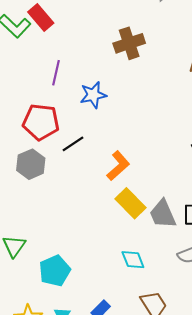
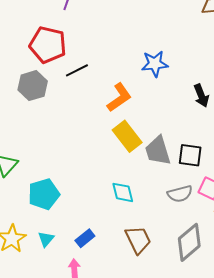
blue star: (93, 95) -> (155, 64), moved

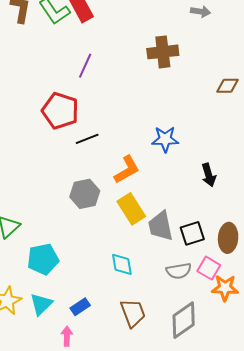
gray hexagon: (33, 86) -> (85, 194), moved
black square: (190, 155) -> (192, 233), turned -30
cyan triangle: (46, 239) -> (41, 304), size x1.4

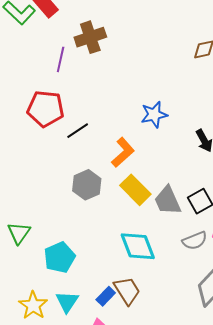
brown cross: (163, 52) -> (90, 37), moved
cyan diamond: (122, 264) -> (138, 246), size x1.5
brown trapezoid: (133, 313) -> (127, 291), moved

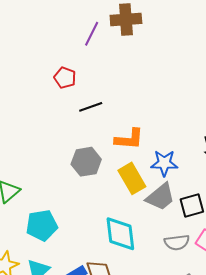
red pentagon: (46, 109) -> (65, 78), size x0.6
blue star: (154, 115) -> (164, 163), moved
orange L-shape: (123, 152) -> (129, 139), turned 32
gray trapezoid: (168, 201) -> (161, 197), turned -120

